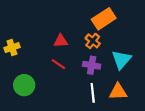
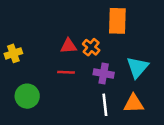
orange rectangle: (104, 19) -> (117, 21), turned -55
orange cross: (93, 41) -> (91, 47), moved
red line: (58, 64) -> (66, 72), turned -32

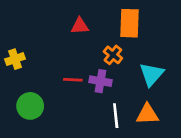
red triangle: (69, 46) -> (80, 26), moved
orange cross: (91, 47) -> (113, 55), moved
purple cross: (104, 74) -> (100, 81), moved

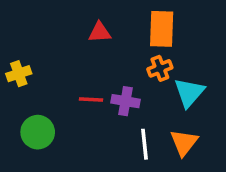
orange cross: (113, 55) -> (160, 68), moved, turned 30
orange triangle: (147, 114) -> (184, 142), turned -50

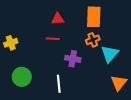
red line: (91, 99) -> (53, 39), moved
orange triangle: (184, 142) -> (119, 83), moved
white line: (144, 144) -> (59, 84), moved

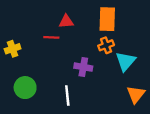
red line: (53, 39) -> (51, 37), moved

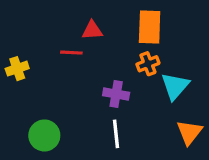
green circle: (25, 88) -> (44, 135), moved
white line: (67, 96) -> (116, 134), moved

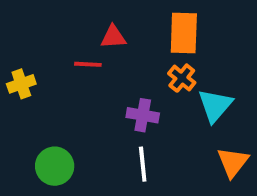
orange cross: (148, 64) -> (182, 78), turned -30

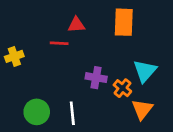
orange cross: (182, 78) -> (122, 88), moved
orange triangle: (233, 162) -> (142, 109), moved
white line: (143, 164) -> (72, 113), moved

